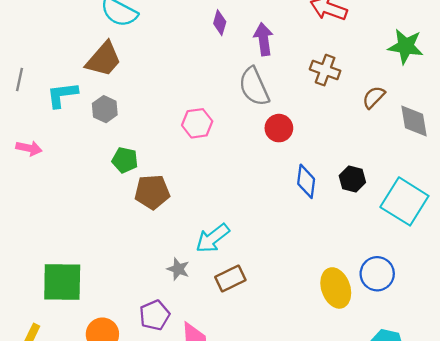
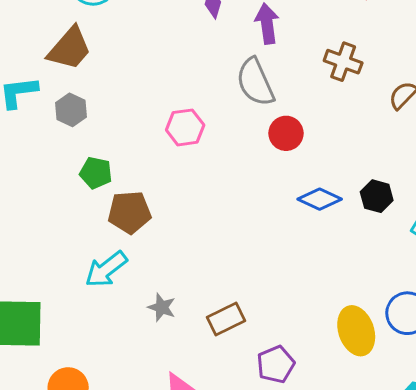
blue diamond: (306, 181) -> (320, 199), turned -72
cyan arrow: (213, 238) -> (106, 269), moved
purple pentagon: (155, 315) -> (276, 364), moved

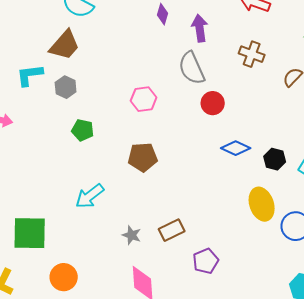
black hexagon: (377, 196) -> (275, 159), moved
brown pentagon: (130, 212) -> (143, 157), moved
gray star: (162, 307) -> (132, 235), moved
yellow ellipse: (356, 331) -> (262, 204), moved

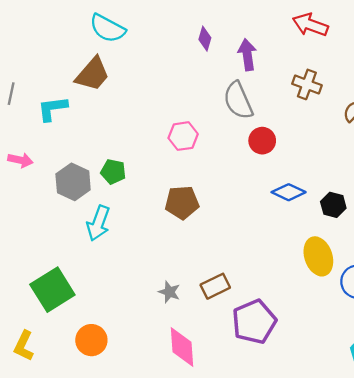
gray hexagon: (66, 87) -> (73, 182), moved, size x1.4
cyan arrow: (90, 196) -> (98, 223), moved, turned -32
green square: (30, 233) -> (52, 290), turned -33
purple pentagon: (206, 261) -> (254, 322), size x1.5

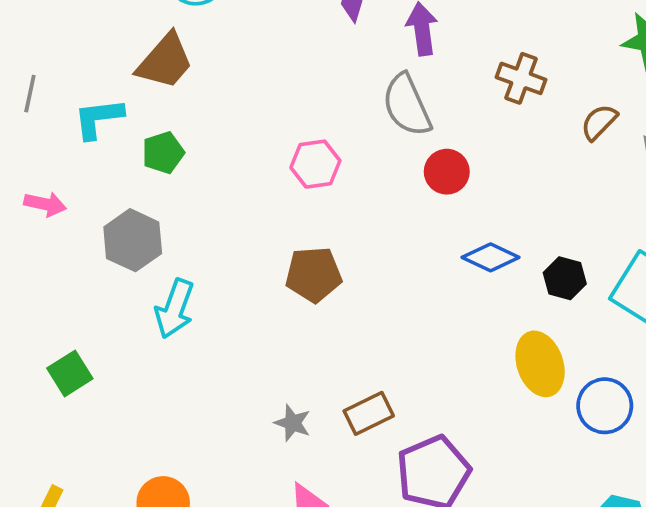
green pentagon: (113, 172) -> (163, 153), moved, turned -30
green square: (52, 290) -> (70, 373), moved, size x0.6

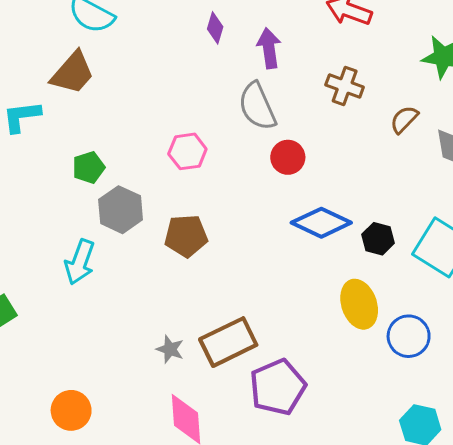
green pentagon: (163, 153) -> (89, 167), moved
gray hexagon: (133, 240) -> (121, 210), moved
blue diamond: (491, 257) -> (321, 223), size x1.4
brown rectangle: (369, 413) -> (228, 342), size x1.5

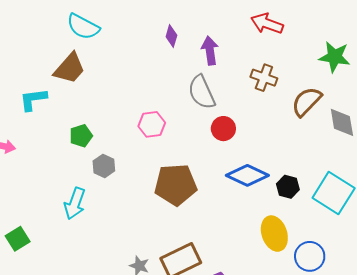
brown semicircle: (404, 119) -> (307, 102), size x1.5
gray hexagon: (121, 210) -> (104, 166), size x0.7
brown pentagon: (186, 236) -> (176, 185), moved, size x1.4

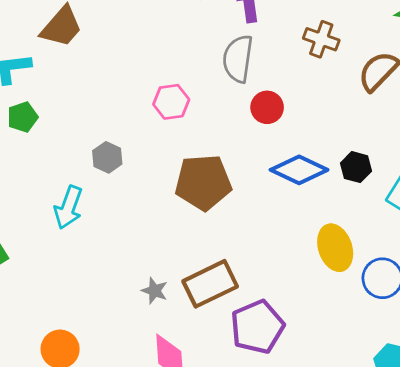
gray semicircle: (202, 92) -> (238, 59), turned 32
green pentagon: (81, 136) -> (23, 117), moved
black hexagon: (288, 187) -> (356, 167), moved

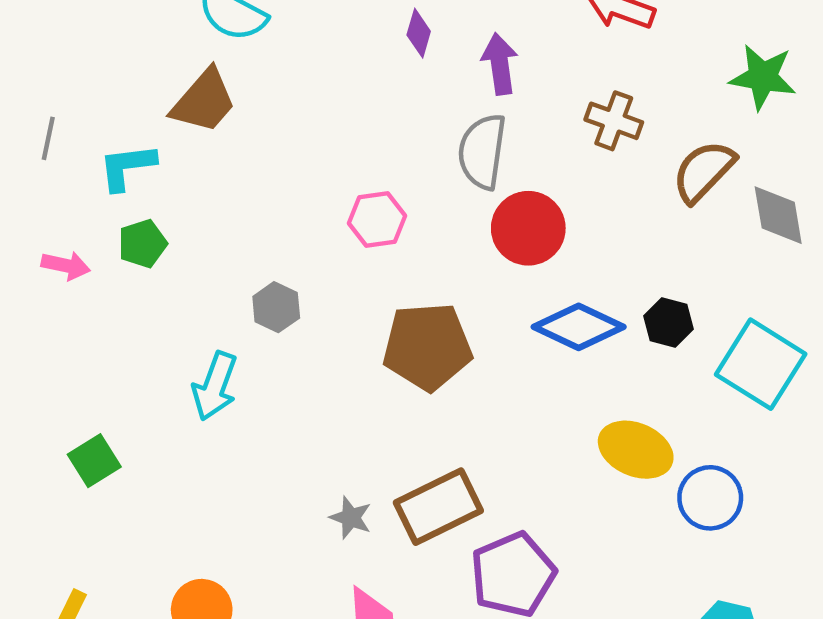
red circle: (267, 107) -> (528, 228), size x1.4
yellow ellipse: (335, 248) -> (636, 450), turned -48

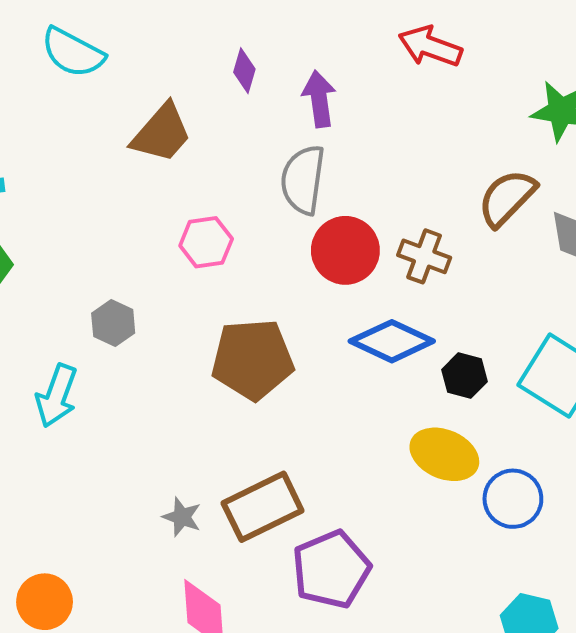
brown trapezoid: (204, 101) -> (162, 133), moved
brown cross: (614, 121) -> (424, 256), moved
black hexagon: (669, 322) -> (464, 376), moved

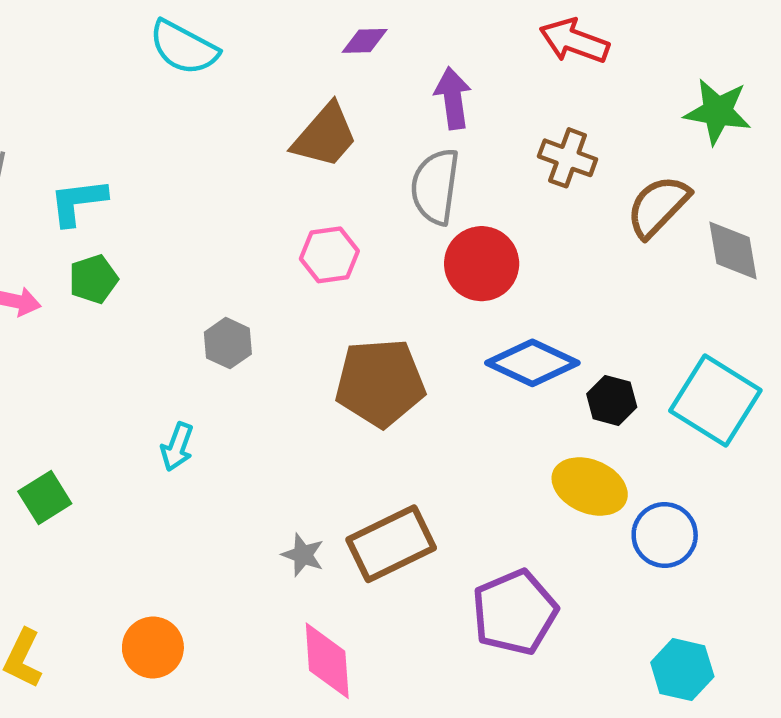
purple diamond: (244, 71) -> (365, 41), moved, turned 72
brown trapezoid: (162, 133) -> (325, 136), moved
brown cross: (424, 256) -> (568, 158), moved
cyan arrow: (57, 396) -> (177, 447), moved, size x0.7
purple pentagon: (331, 569) -> (515, 612), moved

